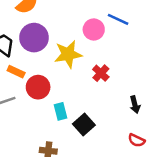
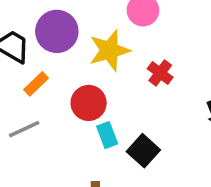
orange rectangle: (16, 72) -> (36, 84), turned -63
red circle: (38, 87) -> (89, 103), moved

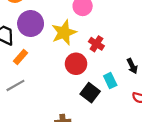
red circle: (89, 103) -> (76, 64), moved
cyan rectangle: (107, 135) -> (110, 81), moved

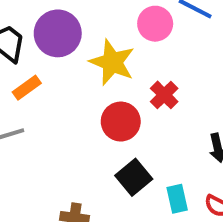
yellow star: (64, 32) -> (112, 62), turned 30
cyan rectangle: (110, 81) -> (177, 199), moved

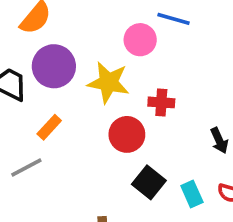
orange rectangle: (27, 88) -> (49, 127), moved
red cross: (164, 95) -> (161, 102), turned -30

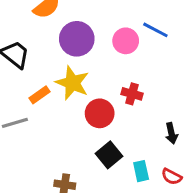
purple circle: (54, 66) -> (77, 39), moved
yellow star: (108, 82) -> (72, 83), moved

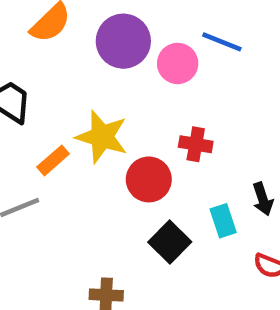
purple circle: (77, 39) -> (123, 41), moved
cyan rectangle: (141, 171) -> (223, 221), moved

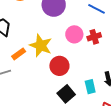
pink circle: (178, 63) -> (74, 34), moved
red cross: (196, 144) -> (94, 37), moved, turned -32

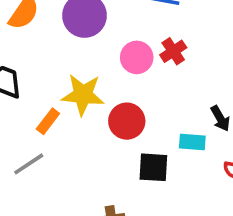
cyan rectangle: (90, 87) -> (192, 142), turned -56
black square: (66, 94) -> (153, 167), turned -30

